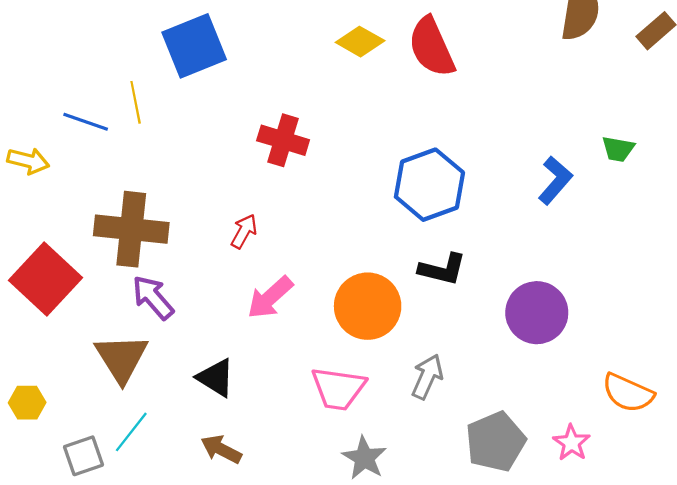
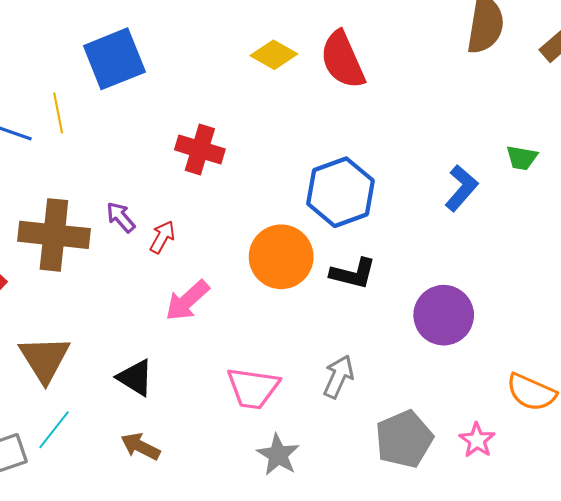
purple arrow: (153, 297) -> (121, 217), moved, size x0.7
orange circle: (368, 306) -> (281, 257), moved

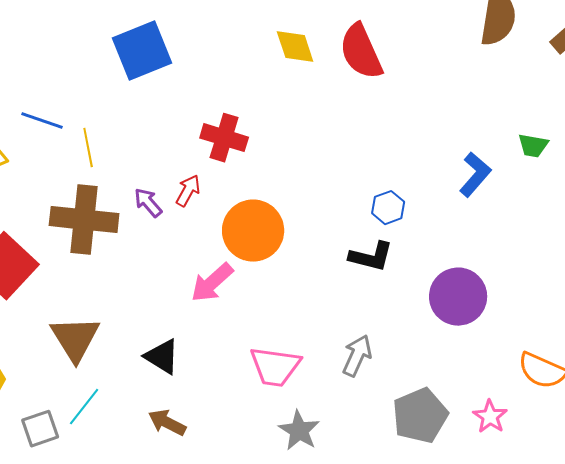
yellow diamond: (274, 55) -> (295, 47), turned 42
yellow line: (58, 113) -> (88, 148), moved
blue hexagon: (341, 192) -> (388, 208), moved, size x0.5
red arrow: (162, 237) -> (188, 191), moved
orange circle: (281, 257) -> (253, 231), moved

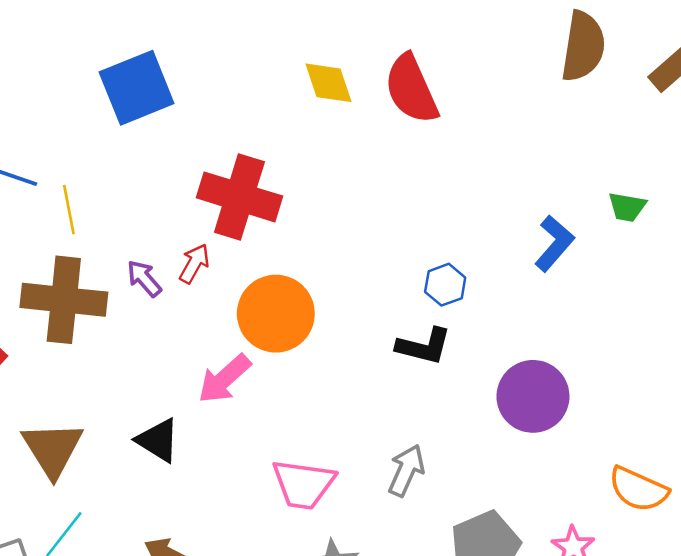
red cross: (224, 138) -> (239, 197), size x1.4
black triangle: (162, 357) -> (158, 440), moved

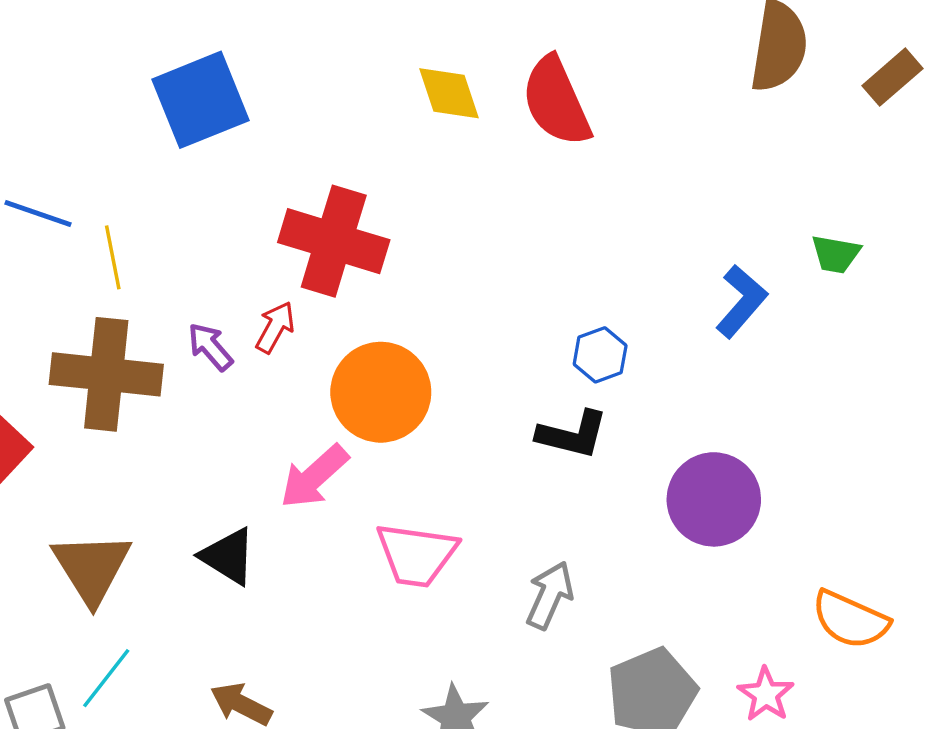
pink trapezoid: (303, 484) -> (417, 555), moved

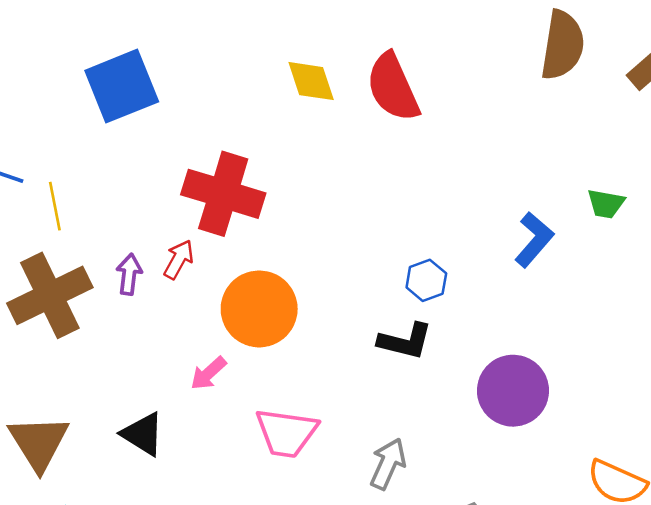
purple arrow: (210, 347) -> (129, 274), turned 48
brown cross: (106, 374) -> (50, 295), turned -32
pink arrow: (314, 477) -> (208, 373), size x0.7

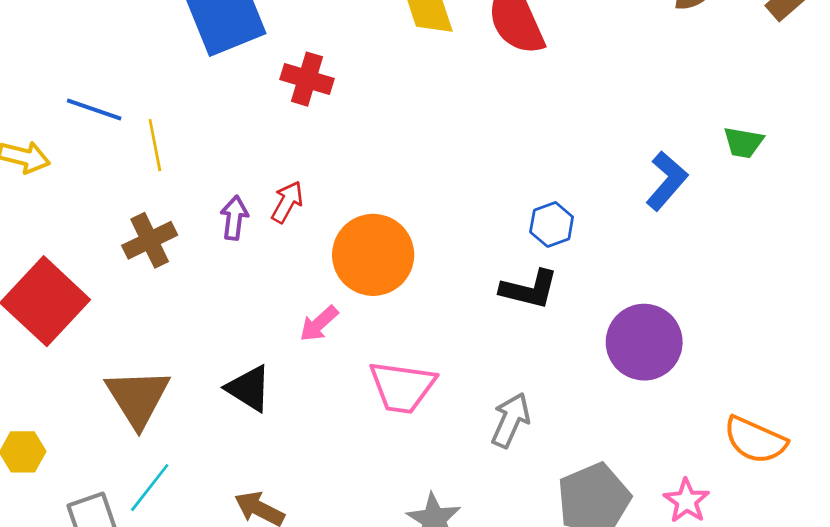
red cross: (223, 194) -> (307, 79), moved, size x0.6
brown cross: (50, 295) -> (150, 240), size x0.6

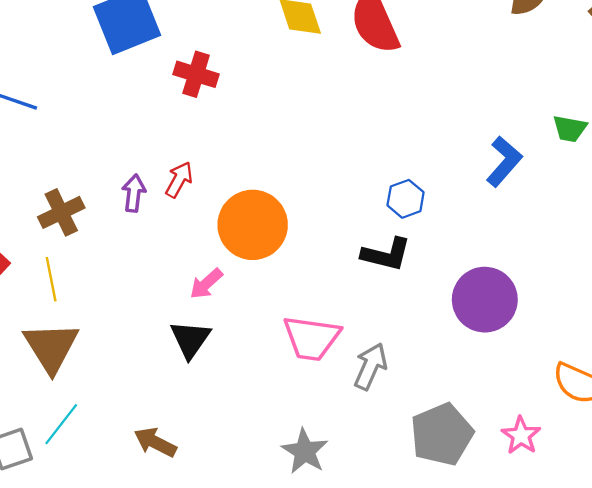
yellow line: (155, 145) -> (51, 279), moved
pink trapezoid: (402, 387) -> (312, 338), moved
black triangle: (249, 388) -> (190, 339), moved, turned 33

